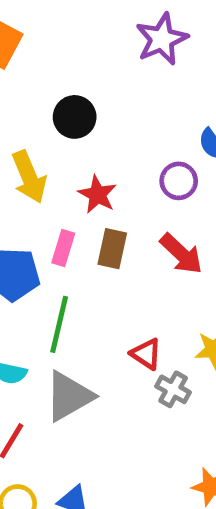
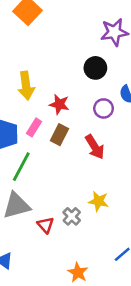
black circle: (75, 117) -> (95, 68), moved
red star: (97, 194) -> (59, 104), turned -30
red triangle: (146, 354) -> (46, 225), moved

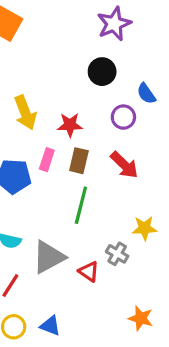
green line: (21, 167) -> (81, 205), moved

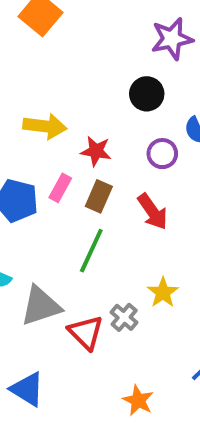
yellow arrow: (25, 113) -> (45, 126), turned -72
yellow star: (144, 228) -> (163, 293), turned 30
red triangle: (89, 272) -> (86, 332), size x1.4
blue triangle: (50, 326) -> (27, 389), size x1.4

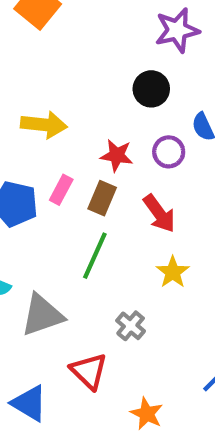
red star: (96, 151) -> (117, 155), moved
yellow star: (163, 293) -> (173, 272), moved
red triangle: (86, 332) -> (89, 371), moved

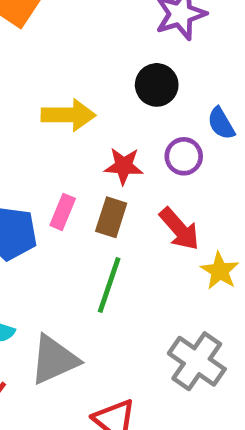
yellow arrow: (44, 125) -> (68, 115), moved
yellow star: (173, 272) -> (220, 271), moved
gray cross: (131, 326) -> (197, 361), moved, size x1.6

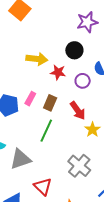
red star: (124, 166) -> (58, 72), moved

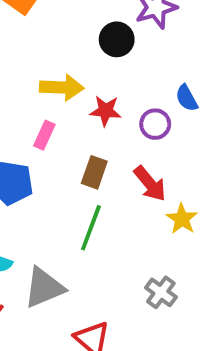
black circle: (74, 50) -> (117, 39), moved
pink rectangle: (30, 99) -> (44, 135), moved
gray cross: (79, 166) -> (161, 292), size x0.7

